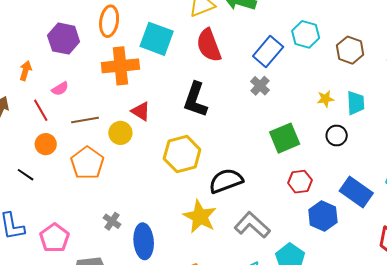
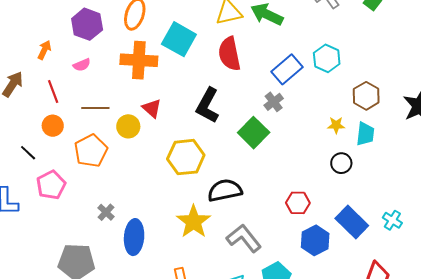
brown hexagon: (350, 50) -> (366, 96), moved
pink semicircle: (60, 89) -> (82, 65), moved
green square: (285, 138) -> (254, 133), moved, turned -32
pink pentagon: (54, 238) -> (51, 185), moved

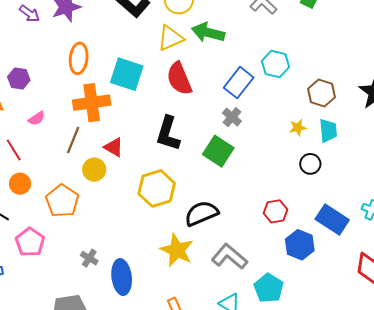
purple hexagon: (87, 24) -> (19, 79), moved, size x0.7
brown line: (95, 108) -> (73, 140), moved, turned -56

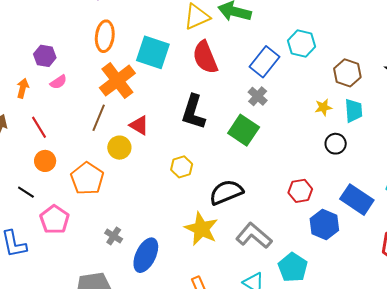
orange cross: (92, 103) -> (117, 81), turned -30
pink semicircle: (37, 118) -> (58, 82), moved
yellow hexagon: (157, 188) -> (182, 167), size x0.6
blue ellipse: (122, 277) -> (146, 255), turned 32

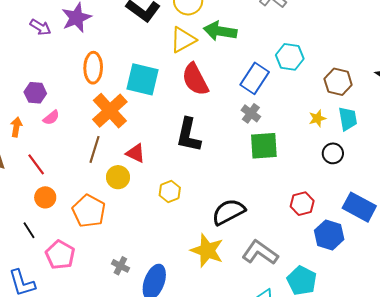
green square: (244, 130) -> (264, 146), moved, turned -32
yellow hexagon: (182, 167) -> (170, 192), moved
black line: (26, 192) -> (29, 230), turned 30

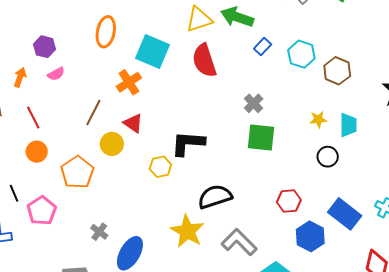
blue rectangle: (255, 78) -> (263, 47), moved, size x0.6
brown hexagon: (338, 82) -> (337, 71), moved
orange cross: (110, 111) -> (129, 82), moved, size x0.7
black L-shape: (188, 135) -> (188, 143), moved, turned 72
black line: (29, 230) -> (14, 193), moved

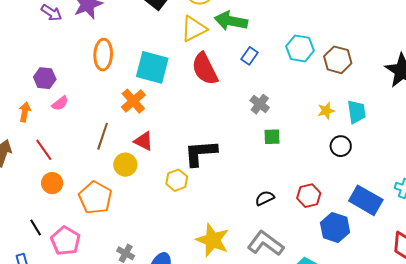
blue rectangle: (263, 47) -> (250, 56), moved
green square: (261, 138) -> (272, 137), size x0.6
black semicircle: (215, 197) -> (265, 198), moved, size x0.6

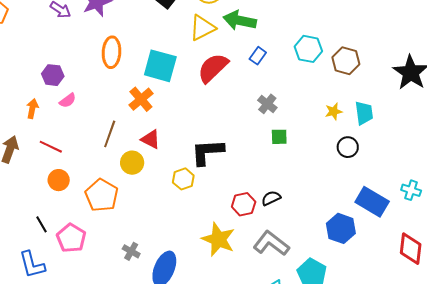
red semicircle: (205, 69) -> (213, 68), turned 72
red line: (44, 150) -> (51, 147), turned -30
red hexagon: (309, 196) -> (244, 204), moved

